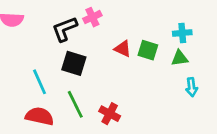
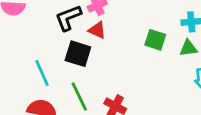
red triangle: (123, 49) -> (97, 30), moved

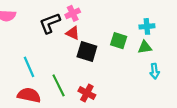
black square: (78, 54) -> (87, 52), moved

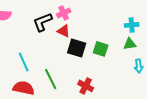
green square: (119, 41) -> (101, 49), moved
red cross: (87, 93) -> (86, 86), moved

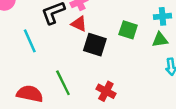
green square: (101, 49) -> (128, 30), moved
cyan line: (24, 62) -> (30, 41), moved

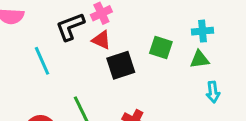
black square: (95, 45) -> (121, 65), turned -35

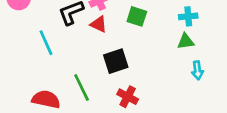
green square: (161, 47) -> (137, 16), moved
black square: (121, 65) -> (116, 61), moved

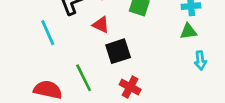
red triangle: (99, 24) -> (101, 25), moved

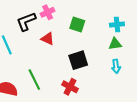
black square: (118, 51) -> (78, 60), moved
cyan arrow: (200, 60) -> (116, 66), moved

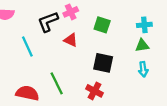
black square: (78, 60) -> (103, 63), turned 30

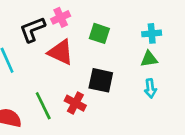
red triangle: (71, 40) -> (61, 52), size x1.5
red cross: (94, 91) -> (75, 103), moved

